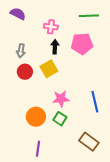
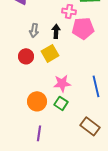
pink cross: (51, 27) -> (69, 11), moved
gray arrow: (21, 51) -> (34, 30), moved

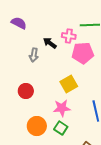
black arrow: (56, 31) -> (50, 43), moved, turned -56
yellow square: (50, 53) -> (69, 84), moved
red circle: (26, 56) -> (26, 91), moved

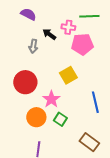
purple semicircle: (19, 23) -> (28, 14), moved
red circle: (26, 91) -> (25, 82), size x1.5
pink star: (62, 108) -> (51, 99), moved, turned -30

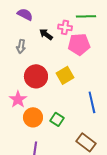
gray arrow: (33, 46) -> (21, 46), moved
red circle: (25, 82) -> (36, 76), moved
pink star: (51, 99) -> (18, 99), moved

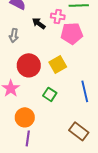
orange circle: (33, 117) -> (25, 117), moved
green square: (57, 119) -> (50, 94), moved

